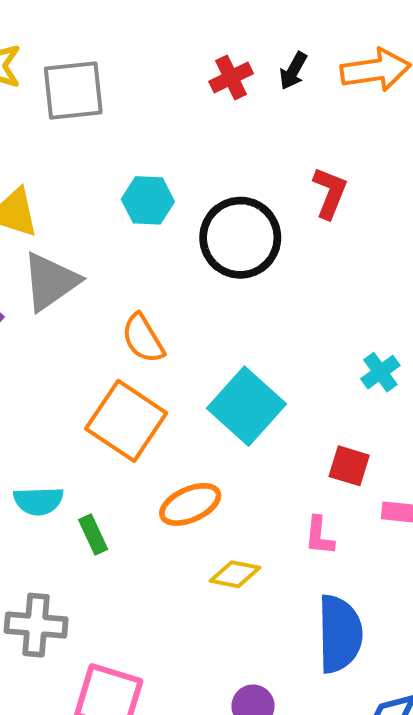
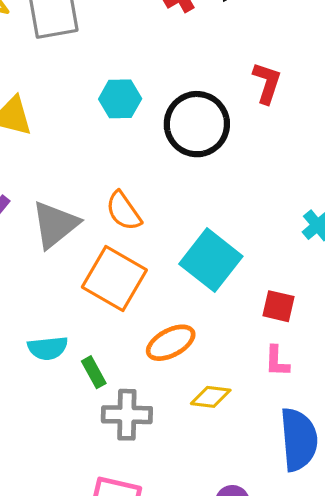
gray triangle: (50, 282) -> (55, 224), moved
red square: (349, 466) -> (279, 306), moved
gray cross: (36, 625) -> (127, 415), moved

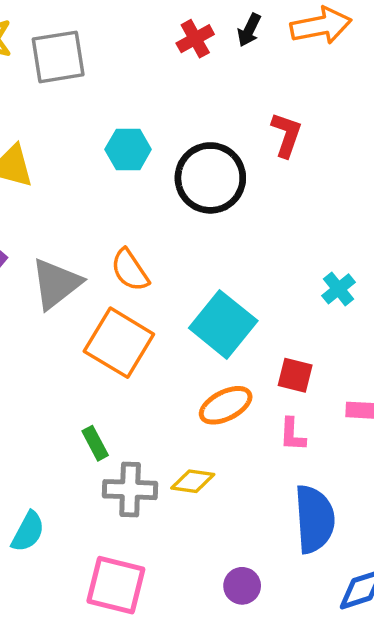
orange ellipse: (171, 343) -> (226, 405), moved
cyan semicircle: (48, 348) -> (28, 532), moved, turned -57
yellow diamond: (211, 397) -> (193, 481), moved

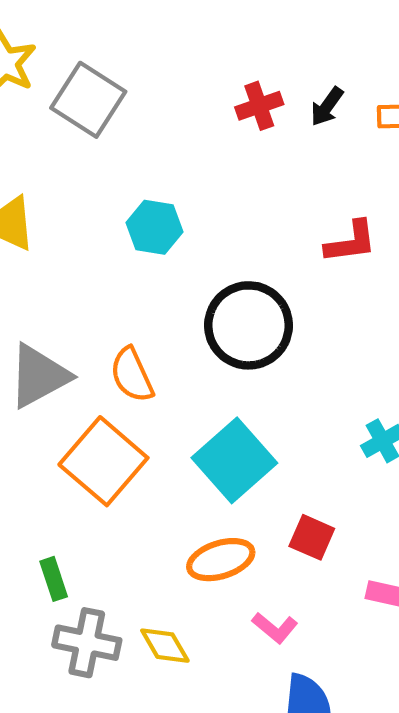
gray square: (58, 57) -> (88, 100), turned 32
red L-shape: (286, 135) -> (351, 242), turned 54
black circle: (210, 178) -> (249, 325), moved
pink L-shape: (292, 434) -> (275, 628), moved, turned -63
yellow diamond: (193, 481) -> (165, 646), turned 42

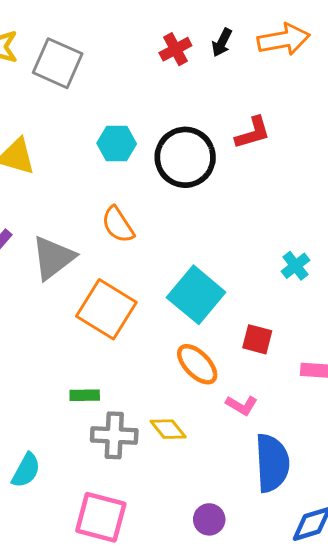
black circle: (249, 325) -> (185, 157), moved
orange semicircle: (132, 375) -> (118, 225), moved
orange ellipse: (221, 560) -> (197, 364), turned 72
green rectangle: (54, 579) -> (85, 395), turned -64

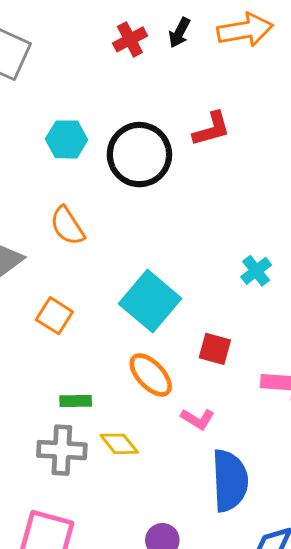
orange square: (106, 309) -> (54, 316), size x0.6
green rectangle: (85, 395) -> (76, 401), moved

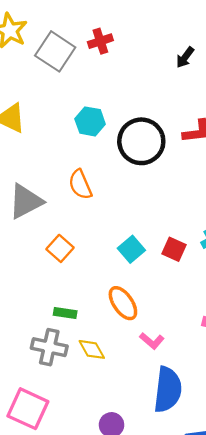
red cross: (130, 39) -> (100, 41), moved
cyan square: (150, 301) -> (131, 249), size x0.6
red square: (215, 349) -> (174, 249), moved

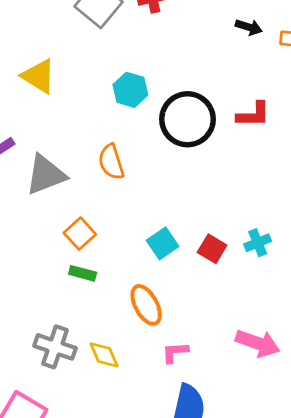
black arrow: (185, 57) -> (249, 27), turned -115
green rectangle: (65, 313) -> (83, 273), moved
pink L-shape: (152, 341) -> (175, 352), turned 130

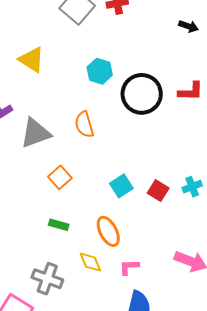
green rectangle: (83, 273) -> (59, 225), moved
gray cross: (55, 347) -> (47, 279), moved
yellow diamond: (104, 355) -> (90, 262), moved

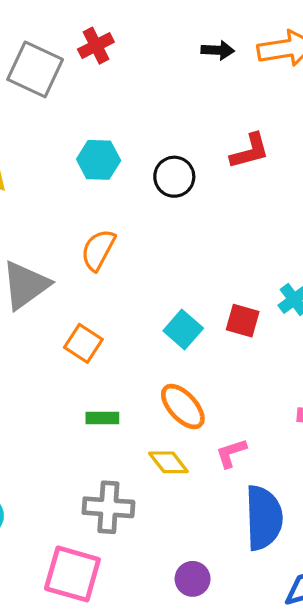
black circle: (142, 94) -> (174, 177), size x0.6
orange semicircle: (84, 124) -> (98, 250), turned 60

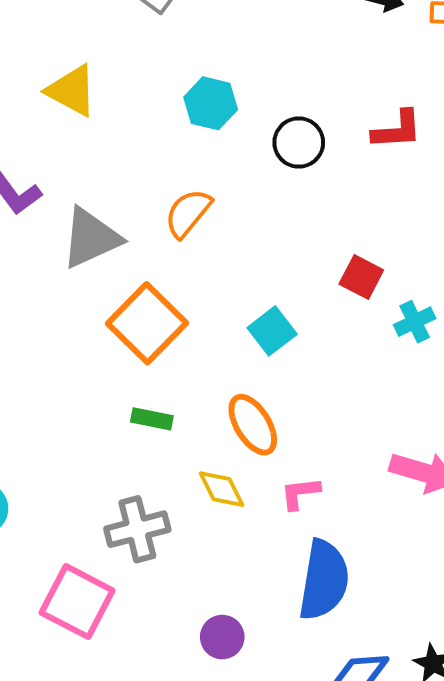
red square: (243, 321) -> (361, 277), moved
orange square: (83, 343) -> (147, 323), size x1.6
gray cross: (108, 507) -> (137, 529), turned -30

